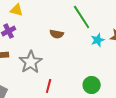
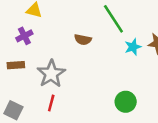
red line: (49, 86) -> (51, 103), moved

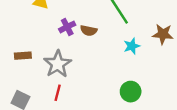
purple cross: (24, 36) -> (67, 27), moved
cyan star: (133, 47) -> (132, 46), moved

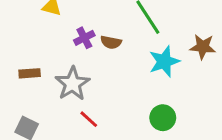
cyan star: (132, 46) -> (164, 61), size x1.5
red line: (58, 93) -> (89, 119), moved, turned -63

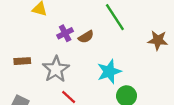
brown semicircle: (111, 42) -> (86, 37), turned -42
cyan star: (164, 61) -> (109, 72), moved

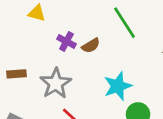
purple cross: (65, 33) -> (66, 41), turned -35

